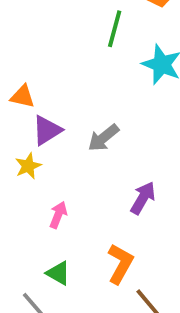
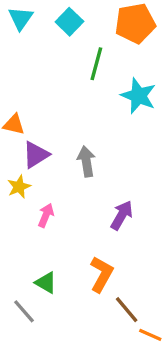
gray arrow: (103, 138) -> (86, 161), turned 120
pink arrow: (58, 215) -> (46, 215), moved

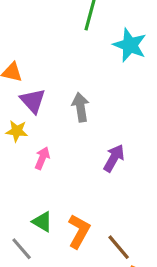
purple triangle: (36, 155) -> (33, 101), turned -40
yellow star: (19, 187) -> (17, 131), turned 30
orange L-shape: (101, 274) -> (79, 231), moved

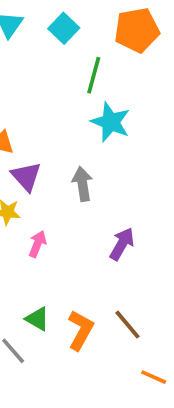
cyan star: (130, 45) -> (111, 122), moved
brown line: (119, 247) -> (127, 325), moved

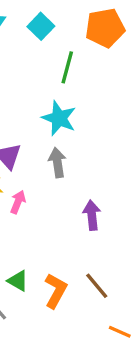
cyan star: (111, 122) -> (59, 118), moved
pink arrow: (37, 244) -> (18, 202), moved
purple arrow: (122, 244) -> (92, 215), turned -36

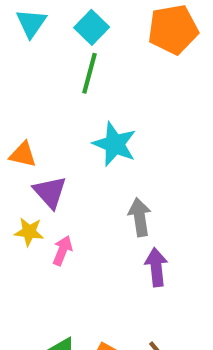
green line: (67, 67) -> (90, 73), moved
gray arrow: (57, 163) -> (140, 217), moved

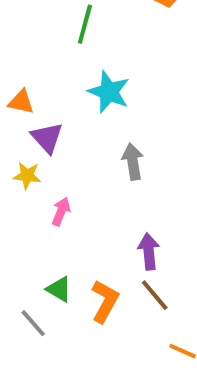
pink arrow: (62, 250) -> (61, 211), moved
purple arrow: (156, 267) -> (149, 251), moved

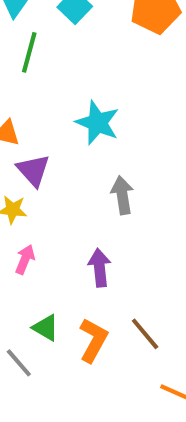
green line: (85, 24) -> (29, 52), moved
pink arrow: (61, 211) -> (25, 259), moved
purple arrow: (149, 251) -> (100, 268), moved

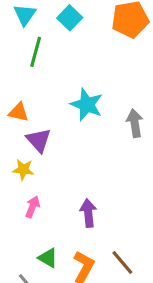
gray arrow: (122, 195) -> (135, 123), moved

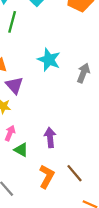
gray arrow: (135, 123) -> (83, 73), turned 30
green triangle: (48, 258) -> (21, 150), moved

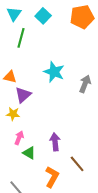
purple triangle: (14, 85) -> (23, 95), turned 30
brown line: (74, 173) -> (77, 164), moved

